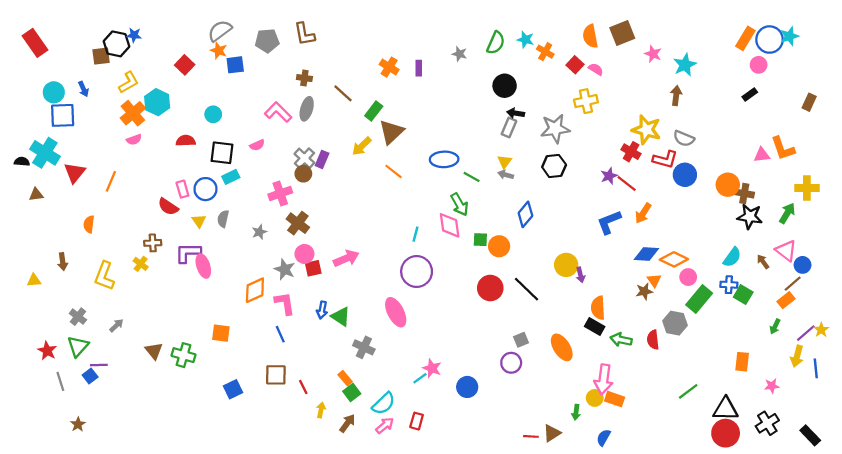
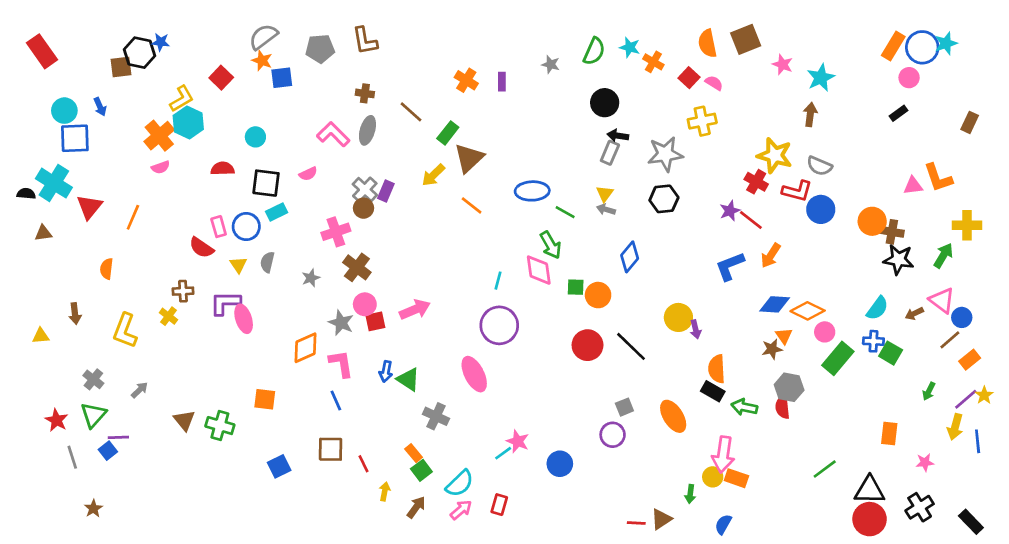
yellow L-shape: (129, 82) -> (182, 99), moved
brown arrow: (763, 262) -> (914, 314), turned -80
orange rectangle: (786, 300) -> (970, 360), moved
gray hexagon: (675, 323) -> (789, 387), moved

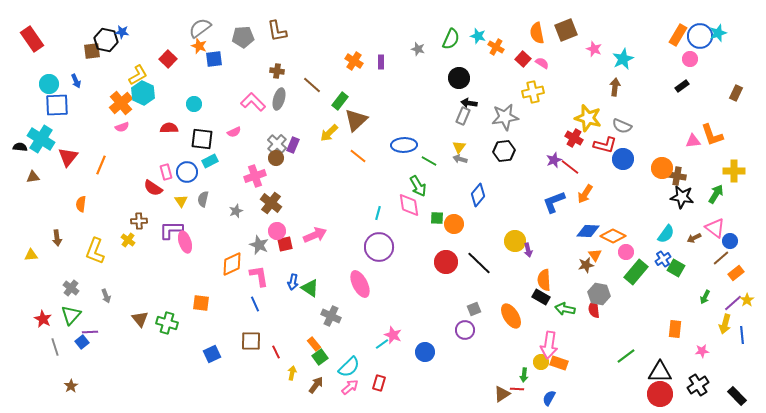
blue cross: (873, 341) -> (663, 259), turned -35
gray arrow: (139, 390) -> (106, 296), turned 112
red line: (636, 523) -> (517, 389), moved

